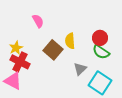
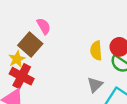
yellow semicircle: (70, 41) -> (96, 51), moved
brown square: (53, 50) -> (30, 44), moved

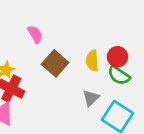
brown square: (30, 44) -> (55, 63), moved

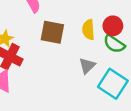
brown square: (55, 63) -> (52, 32), turned -30

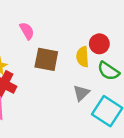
red circle: (113, 26) -> (99, 44), moved

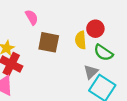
gray triangle: (81, 93) -> (91, 72), moved

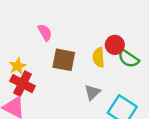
green semicircle: (103, 53) -> (129, 59), moved
gray triangle: (91, 72) -> (92, 92), moved

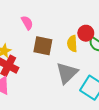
gray triangle: (92, 92) -> (67, 73), size x1.6

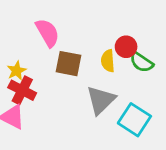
pink semicircle: (27, 23) -> (47, 33), size x1.5

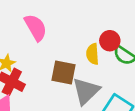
brown square: (69, 64) -> (63, 73), moved

